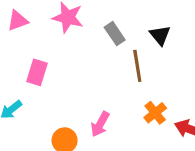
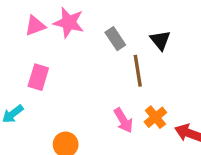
pink triangle: (18, 21) -> (35, 26), moved
pink arrow: (100, 124) -> (123, 120), moved, turned -60

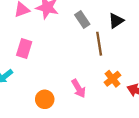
black triangle: (160, 40) -> (116, 21), turned 35
pink arrow: (123, 120) -> (79, 88), moved

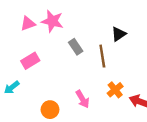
gray rectangle: (82, 19) -> (76, 47), moved
pink rectangle: (24, 49) -> (30, 61), turned 42

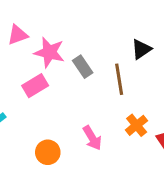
pink star: (52, 21) -> (49, 52), moved
pink rectangle: (30, 61) -> (35, 86), moved

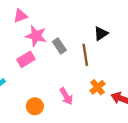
pink triangle: (18, 35) -> (20, 16), moved

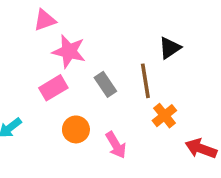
gray rectangle: (59, 46) -> (105, 84), moved
orange cross: (97, 87) -> (164, 116), moved
orange circle: (35, 106) -> (76, 129), moved

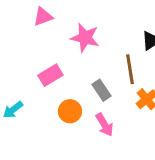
pink star: (69, 51) -> (85, 38), moved
gray rectangle: (105, 84) -> (102, 90), moved

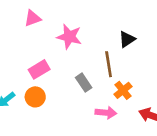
orange circle: (70, 111) -> (35, 97), moved
pink arrow: (105, 125) -> (106, 113), moved, turned -54

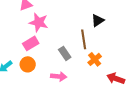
pink star: (69, 37) -> (39, 22), moved
pink arrow: (106, 113) -> (59, 76), moved

